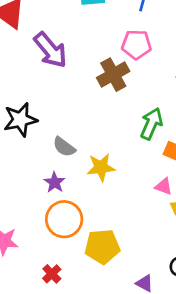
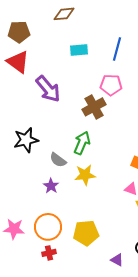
green arrow: (151, 124) -> (82, 143), moved
orange circle: (64, 219) -> (48, 227), moved
red cross: (52, 274) -> (49, 253), turned 32

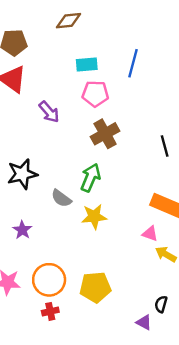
pink pentagon: (111, 85) -> (95, 94), moved
purple arrow: (48, 89) -> (49, 112), size x0.7
purple star: (51, 186) -> (22, 230), moved
purple triangle: (117, 260) -> (144, 322), moved

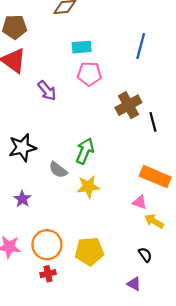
blue line: (133, 63) -> (141, 46), moved
brown cross: (105, 134) -> (128, 105), moved
black semicircle: (161, 304) -> (145, 255), moved, turned 128

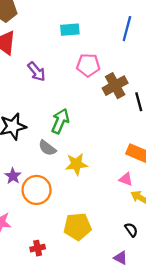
pink pentagon: (89, 74) -> (88, 65), moved
green arrow: (85, 151) -> (60, 121), moved
orange circle: (47, 245) -> (37, 190), moved

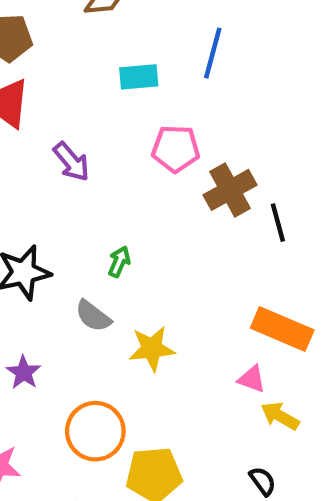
blue line: (127, 29) -> (213, 53), moved
green arrow: (60, 121) -> (119, 262), size x0.6
orange circle: (37, 190) -> (95, 431), moved

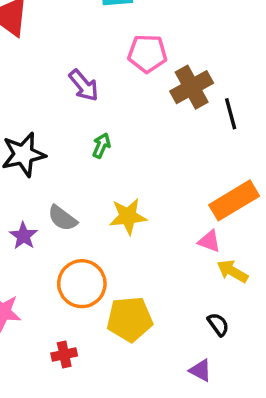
purple arrow: (71, 162) -> (84, 85), moved
gray semicircle: (93, 316) -> (62, 218), moved
orange rectangle: (282, 329) -> (234, 200), turned -54

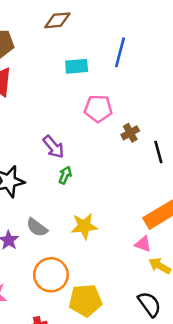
purple arrow: (84, 85) -> (53, 147), moved
brown cross: (192, 87) -> (130, 133), size x0.6
black semicircle: (218, 324) -> (149, 304), size x1.5

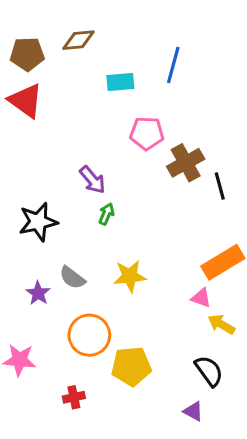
brown diamond: (57, 20) -> (78, 40), moved
brown cross: (130, 133) -> (186, 163), size x1.6

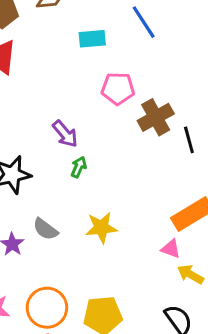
blue line: (173, 65) -> (144, 22), turned -48
orange circle: (89, 335) -> (47, 308), moved

